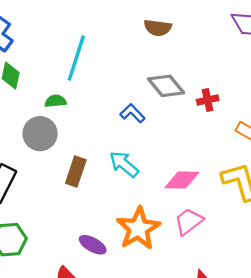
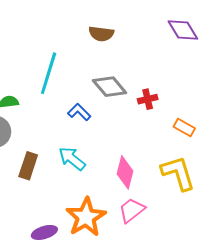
cyan line: (76, 58) -> (49, 73), moved
pink diamond: (182, 180) -> (125, 172), turned -76
purple ellipse: (93, 245) -> (44, 232), turned -45

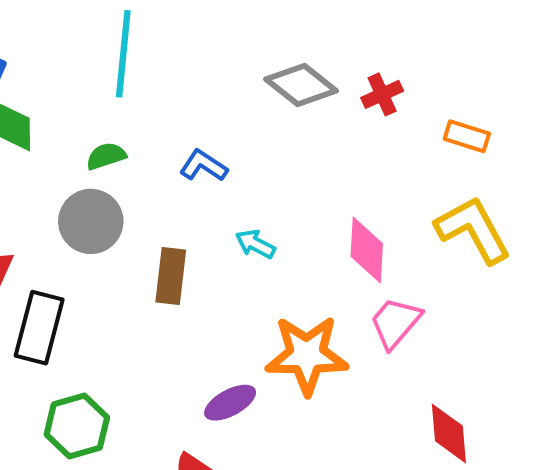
cyan line: (49, 73) -> (123, 54), moved
blue L-shape: (79, 112) -> (204, 166), moved
cyan arrow: (72, 159) -> (255, 244), size x0.7
orange star: (86, 217) -> (307, 355), turned -30

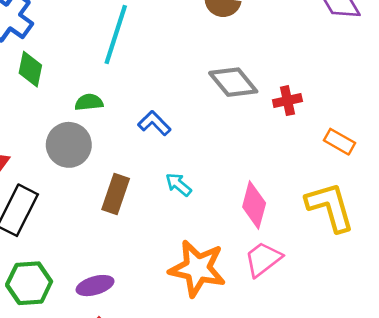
purple ellipse: (230, 403) -> (95, 286), moved

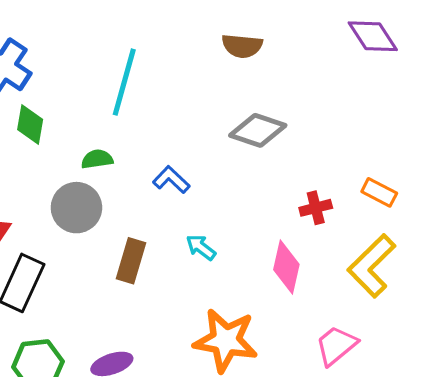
gray diamond: (233, 82) -> (258, 130), turned -30
red cross: (287, 101) -> (316, 208), moved
yellow L-shape: (330, 207) -> (372, 266), turned -116
pink trapezoid: (263, 259) -> (336, 346), moved

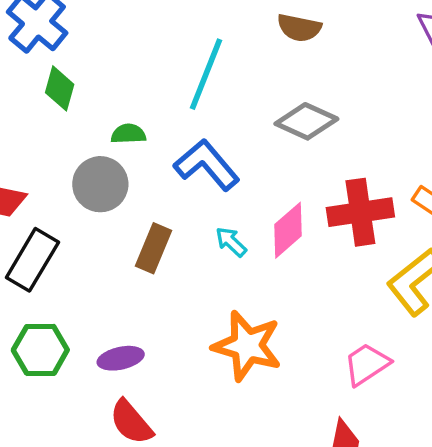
cyan line: (124, 82) -> (206, 74), moved
blue L-shape: (171, 180) -> (207, 165), size x1.6
red cross: (316, 208) -> (360, 212), size x1.8
pink diamond: (286, 267) -> (288, 230), moved, turned 30

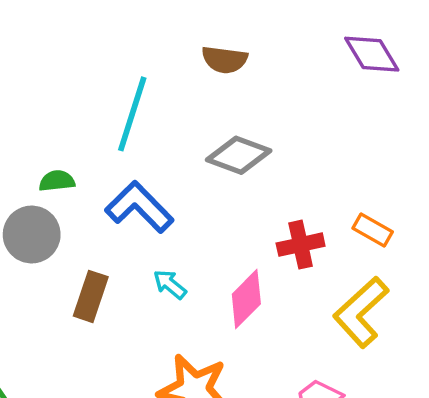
red cross: (360, 212) -> (301, 245), size x0.7
pink diamond: (288, 230) -> (246, 299), moved

